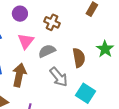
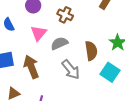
brown arrow: (19, 75) -> (31, 67), turned -35
cyan square: (85, 93) -> (110, 72), moved

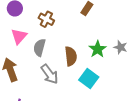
gray semicircle: (59, 43) -> (39, 48), turned -54

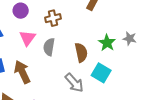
brown cross: (46, 19) -> (53, 18), turned -35
gray arrow: (50, 74) -> (74, 83), moved

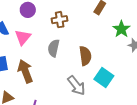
pink triangle: (28, 38) -> (23, 37), moved
green star: (107, 43) -> (121, 29), moved

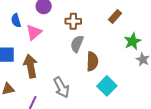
gray semicircle: (54, 48) -> (77, 44), moved
gray arrow: (76, 86) -> (61, 87), moved

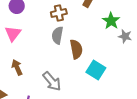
brown cross: (73, 21) -> (59, 13), moved
brown arrow: (30, 66) -> (17, 67), size x0.7

